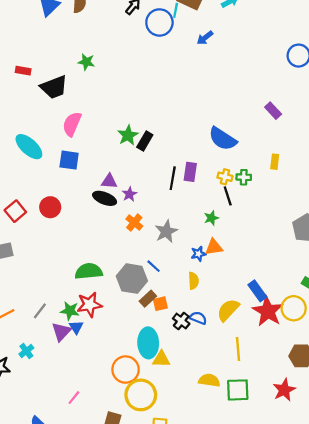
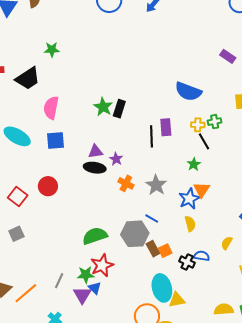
orange triangle: (214, 247) -> (202, 190), turned -36
blue star: (198, 254) -> (189, 199), size x1.5
brown rectangle: (148, 299) -> (153, 249), turned -63
yellow semicircle: (228, 310) -> (227, 243), size x0.6

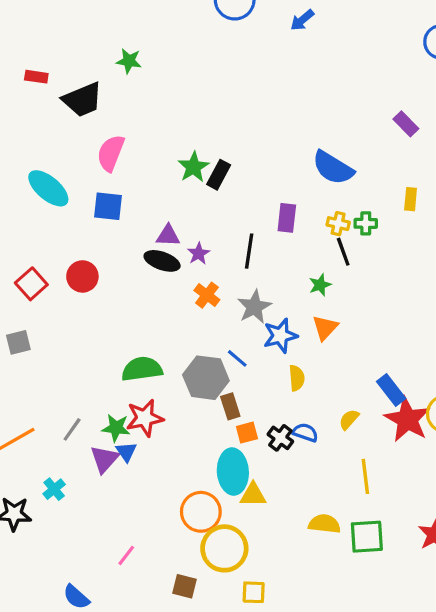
black line: (152, 136) -> (249, 251), moved
blue star: (189, 199) -> (280, 336), moved
orange square: (165, 251) -> (247, 433), moved

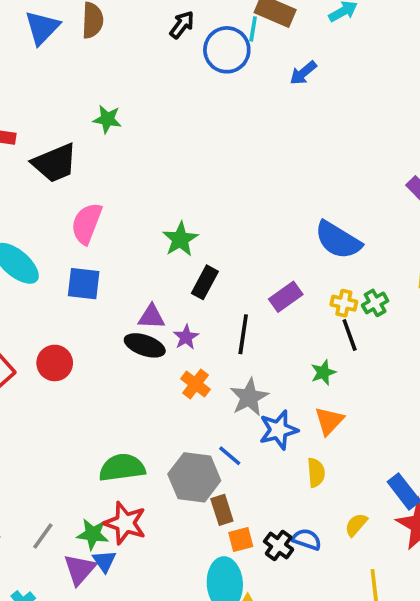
black rectangle: (219, 175) -> (205, 282), moved
purple rectangle: (287, 218) -> (286, 297), turned 48
green cross: (366, 223) -> (375, 303), turned -30
yellow semicircle: (297, 378) -> (316, 473), moved
red star: (145, 418) -> (125, 523), turned 30

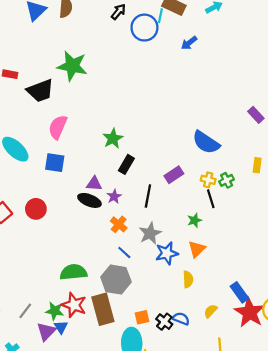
green star: (107, 119) -> (72, 66), size x1.8
blue line: (230, 456) -> (124, 252), moved
brown rectangle: (222, 510) -> (103, 309), moved, size x1.8

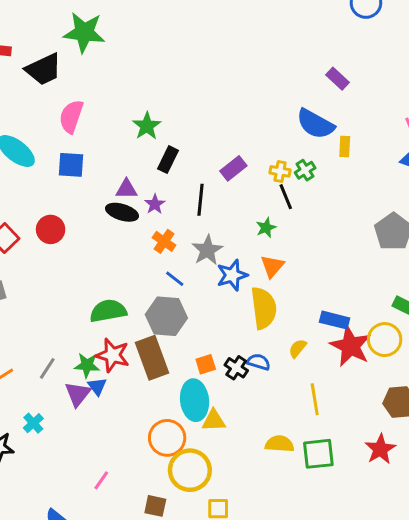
blue semicircle: (206, 142) -> (315, 124), moved
yellow semicircle: (188, 279) -> (264, 308), size x1.8
blue rectangle: (239, 292) -> (335, 320), turned -36

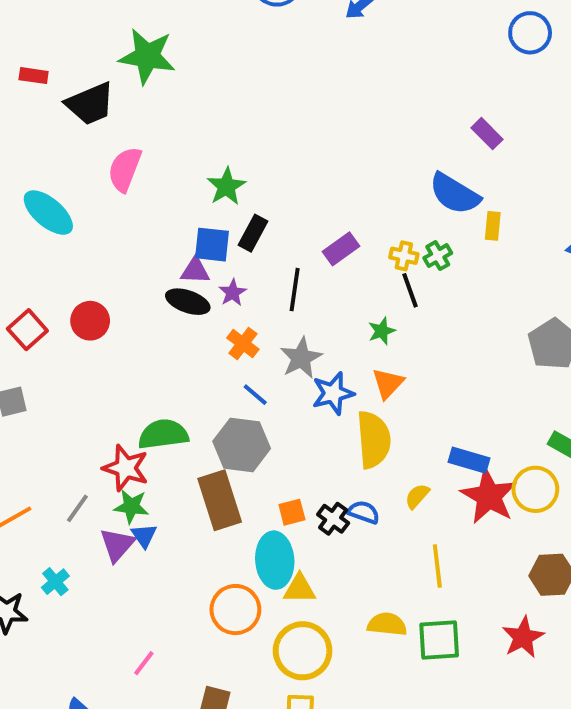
blue square: (71, 165) -> (212, 245), moved
red star: (113, 355) -> (126, 468), moved
yellow circle: (190, 470) -> (303, 651), moved

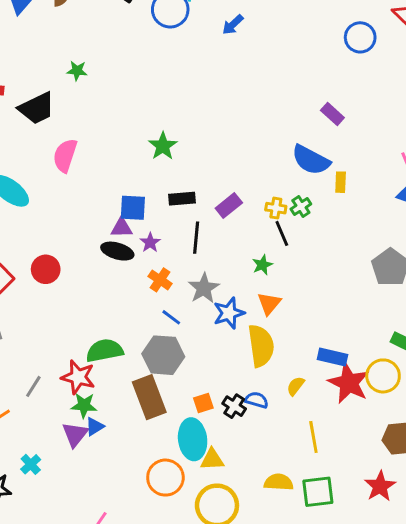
green star: (147, 56) -> (77, 71), size x0.5
green star: (226, 186) -> (163, 146), moved
black rectangle: (253, 233) -> (182, 199), moved, turned 60
gray line: (77, 508) -> (33, 386), moved
blue triangle: (144, 536) -> (95, 427), turned 36

